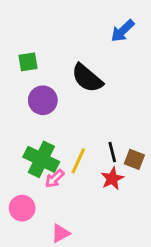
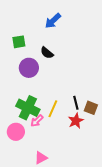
blue arrow: (123, 31) -> (53, 21), moved
black semicircle: (87, 78) -> (47, 53), moved, size x0.6
pink circle: (22, 208) -> (16, 132), moved

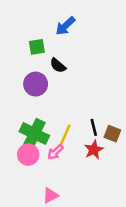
green square: (19, 42) -> (37, 47), moved
pink arrow: (37, 121) -> (55, 152), moved
pink circle: (16, 132) -> (28, 155), moved

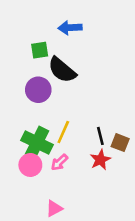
blue arrow: (65, 26) -> (70, 28), turned 40
black semicircle: (58, 65) -> (62, 70), size x1.6
yellow line: (65, 135) -> (63, 132), moved

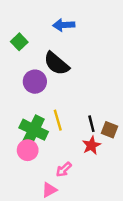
green square: (40, 50) -> (19, 42), moved, turned -35
yellow line: (63, 132) -> (58, 120), turned -40
pink arrow: (59, 162) -> (64, 169), moved

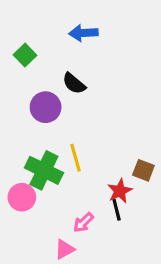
black semicircle: (57, 64) -> (74, 83), size x0.7
black line: (91, 124) -> (117, 210), moved
pink circle: (28, 150) -> (22, 197), moved

